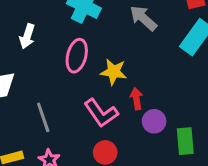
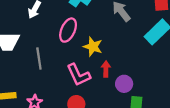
gray line: (43, 117) -> (39, 58), moved
purple circle: (154, 121) -> (124, 84), moved

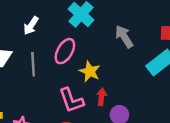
gray line: (39, 58) -> (33, 64), moved

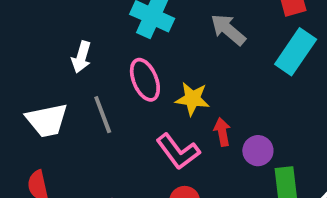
pink ellipse: (65, 51) -> (145, 80), turned -35

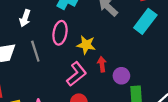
pink ellipse: (145, 80) -> (60, 33), turned 30
pink L-shape: (178, 152) -> (77, 74), turned -95

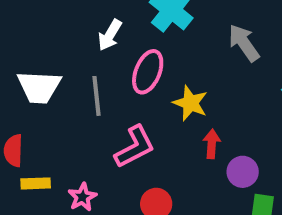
white arrow: (25, 18) -> (110, 35), moved
pink L-shape: (77, 74) -> (135, 147), moved

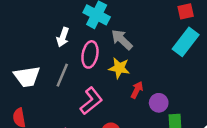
gray arrow: (244, 43) -> (122, 40), moved
gray line: (96, 96) -> (62, 75), turned 40
red arrow: (212, 144) -> (137, 90), turned 35

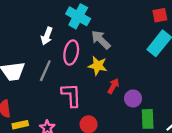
pink L-shape: (91, 101) -> (71, 95), turned -55

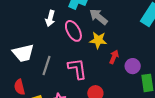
pink ellipse: (71, 53) -> (73, 31), turned -35
gray line: (45, 71) -> (46, 66), moved

